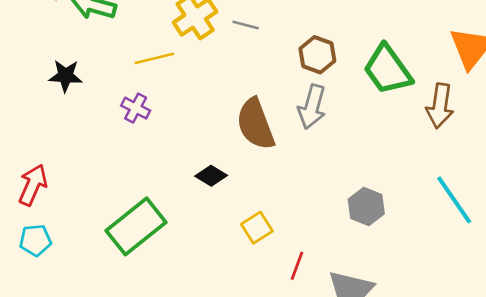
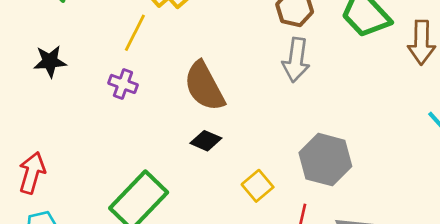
yellow line: (154, 58) -> (135, 33), turned -42
brown semicircle: (256, 124) -> (204, 86), moved
gray hexagon: (366, 207) -> (325, 160), moved, size x1.4

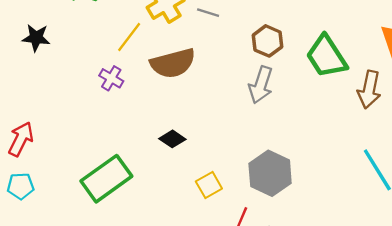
black star: (50, 61) -> (36, 38), moved
brown semicircle: (204, 86) -> (173, 63), moved, turned -87

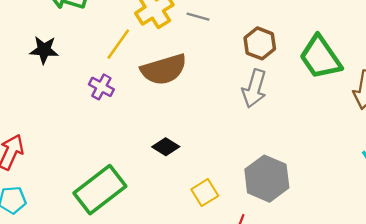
black star: (36, 38) -> (44, 50), moved

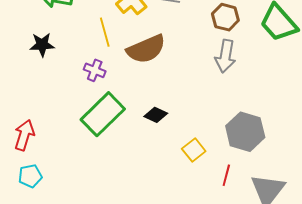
yellow line: (118, 44) -> (105, 32), turned -44
green rectangle: (100, 190) -> (103, 114), moved

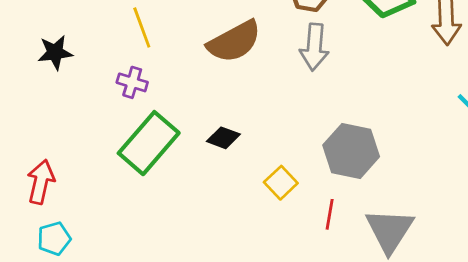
brown semicircle: (146, 49) -> (234, 42), moved

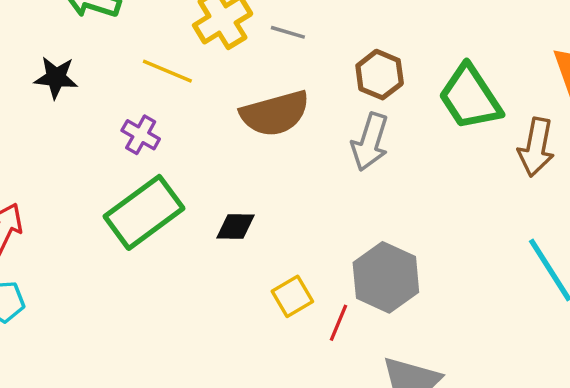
yellow line: (142, 27) -> (167, 71), turned -60
black diamond: (223, 138) -> (235, 227), turned -32
red line: (330, 214) -> (339, 323), moved

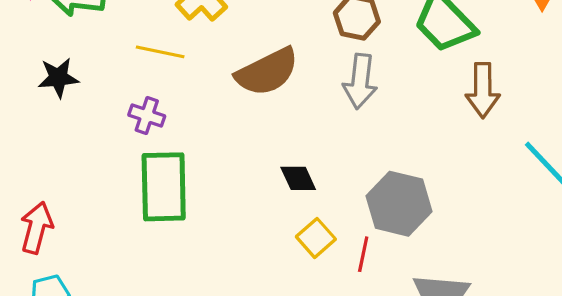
brown arrow: (536, 147) -> (483, 90), moved
green rectangle: (144, 212) -> (164, 187), turned -44
black diamond: (235, 227) -> (298, 178), moved, turned 75

